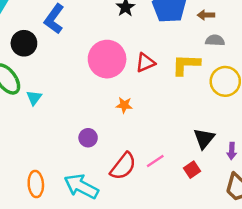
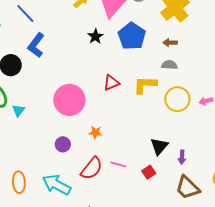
brown arrow: (206, 15) -> (170, 43), moved
pink circle: (107, 59) -> (69, 100), moved
orange star: (124, 105) -> (95, 132), moved
pink line: (155, 161) -> (118, 164), turned 49

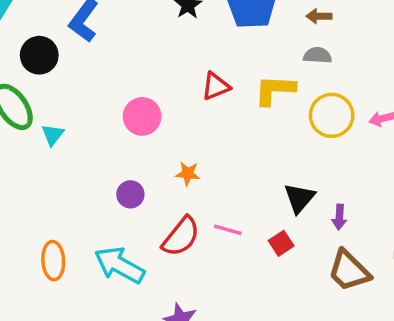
pink circle: (69, 100) -> (142, 116), size x0.7

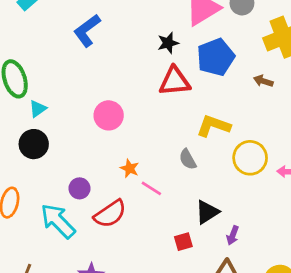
black circle: (39, 55) -> (34, 144), moved
gray semicircle: (318, 55) -> (188, 159), moved, turned -140
red triangle: (216, 86) -> (175, 81), moved, size x1.4
purple circle: (130, 194) -> (79, 188), moved
pink line: (228, 230) -> (151, 188), moved

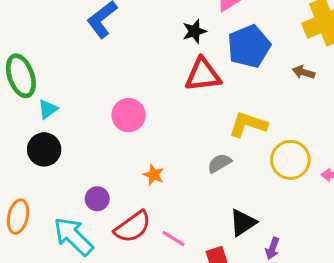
gray semicircle: (188, 159) -> (219, 163), turned 90
pink line: (151, 188) -> (173, 239), moved

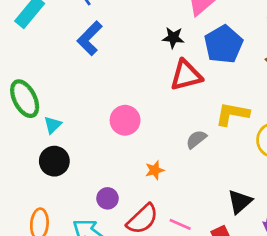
black star: (194, 31) -> (173, 38), turned 30
gray semicircle: (219, 163) -> (196, 139), moved
orange star: (154, 175) -> (155, 170), turned -30

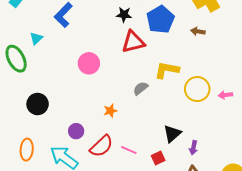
pink circle: (125, 120) -> (89, 63), moved
cyan triangle: (53, 125) -> (36, 38), moved

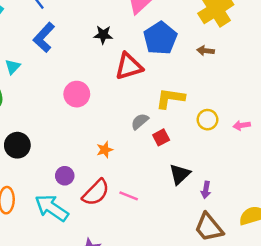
black star: (124, 15) -> (103, 35), moved
yellow circle: (197, 89) -> (207, 120), size x0.7
red square: (158, 158) -> (161, 137), moved

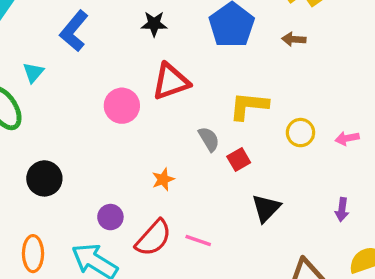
red triangle: (129, 66) -> (171, 82), moved
gray semicircle: (140, 121) -> (209, 139), turned 102
purple arrow: (206, 190) -> (342, 210), moved

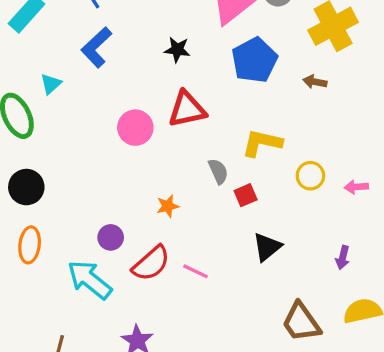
black circle: (44, 178) -> (26, 187), moved
orange ellipse: (33, 254) -> (30, 245), moved

